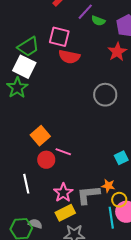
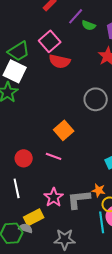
pink square: (59, 37) -> (50, 41), turned 35
orange square: (40, 136) -> (64, 130), moved
red circle: (46, 160) -> (24, 158), moved
yellow rectangle: (65, 213) -> (34, 217), moved

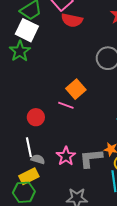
pink line: (54, 156) -> (66, 105), moved
yellow rectangle: (34, 217) -> (29, 176), moved
gray semicircle: (26, 228) -> (38, 159), moved

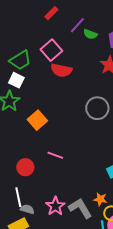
white square: (27, 30) -> (16, 80), size x0.7
orange square: (76, 89) -> (37, 120), moved
gray L-shape: (91, 158) -> (80, 208), turned 65

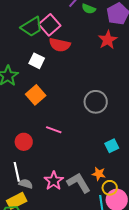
green trapezoid: (20, 60) -> (32, 27), moved
white square: (16, 80) -> (37, 61), moved
gray circle: (97, 108) -> (96, 102), moved

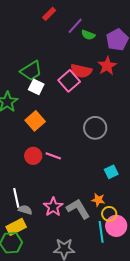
pink square: (50, 25) -> (69, 81), moved
green trapezoid: (32, 27) -> (31, 71), moved
red semicircle: (60, 45) -> (81, 71), moved
red circle: (24, 142) -> (33, 156), moved

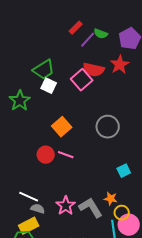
red rectangle: (49, 14) -> (76, 28), moved
purple line: (75, 26) -> (88, 40), moved
orange square: (35, 121) -> (62, 127), moved
white line: (16, 198) -> (29, 197), turned -54

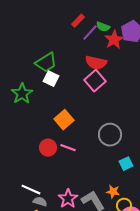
red star: (120, 65) -> (114, 40), moved
pink square: (82, 80) -> (95, 81), moved
gray circle: (108, 127) -> (110, 135), moved

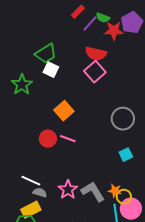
red star: (114, 40) -> (114, 31), turned 30
gray circle: (110, 135) -> (123, 119), moved
orange star: (113, 192) -> (115, 191), moved

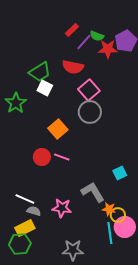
red semicircle: (96, 54) -> (73, 67), moved
gray circle: (123, 119) -> (90, 112), moved
pink star: (68, 190) -> (62, 208), turned -30
gray L-shape: (93, 192) -> (93, 192), moved

